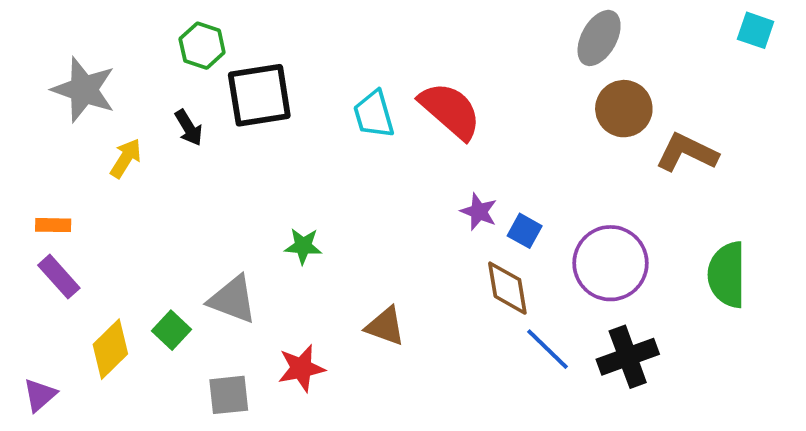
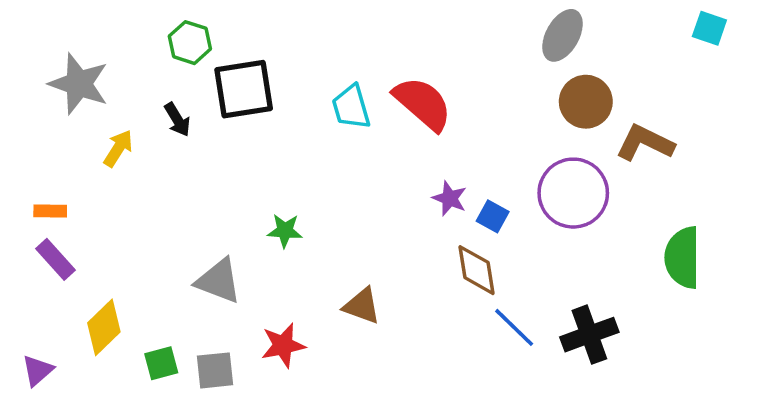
purple circle: (610, 263) -> (573, 193), moved
green square: (171, 330) -> (161, 363), moved, turned 32

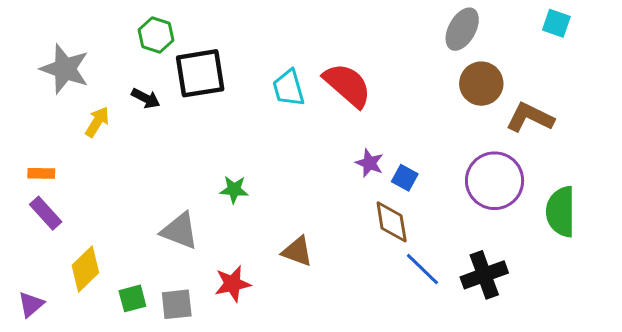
cyan square: (709, 28) -> (556, 23), moved
black arrow: (177, 120) -> (146, 98), turned -32
purple circle: (573, 193) -> (495, 181), moved

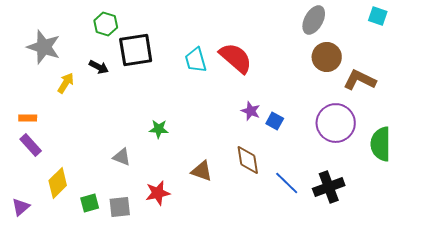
brown diamond: (392, 222) -> (248, 160), moved
gray triangle: (180, 231) -> (122, 157), size x0.7

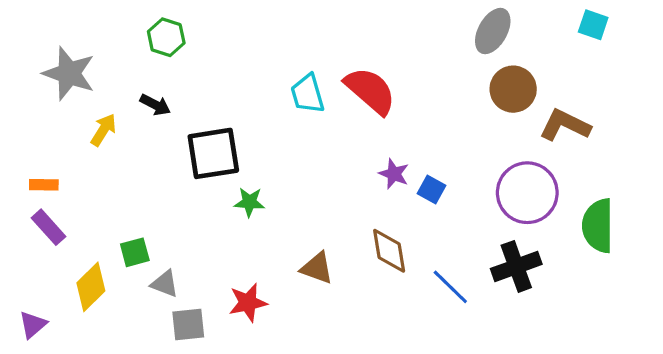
black square: (136, 50) -> (213, 153), moved
gray triangle: (122, 157) -> (165, 284), moved
black cross: (329, 187) -> (516, 266), moved
green square: (90, 203) -> (135, 252), moved

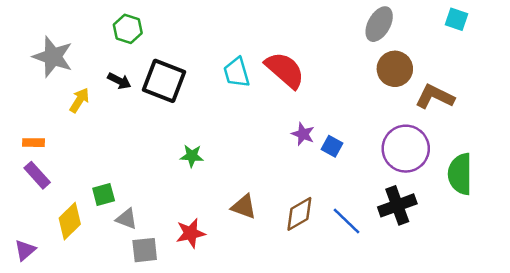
black square: (213, 153) -> (164, 81), moved, turned 30
brown diamond: (389, 251) -> (299, 214), moved, turned 69

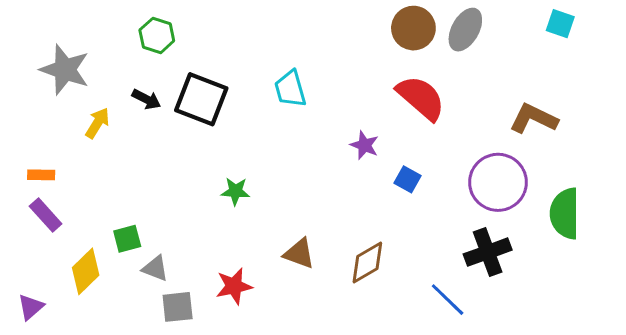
brown circle: (395, 69) -> (413, 28), moved
red semicircle: (285, 70) -> (421, 98), moved
purple star: (303, 134) -> (364, 145), moved
blue line: (347, 221) -> (448, 300), moved

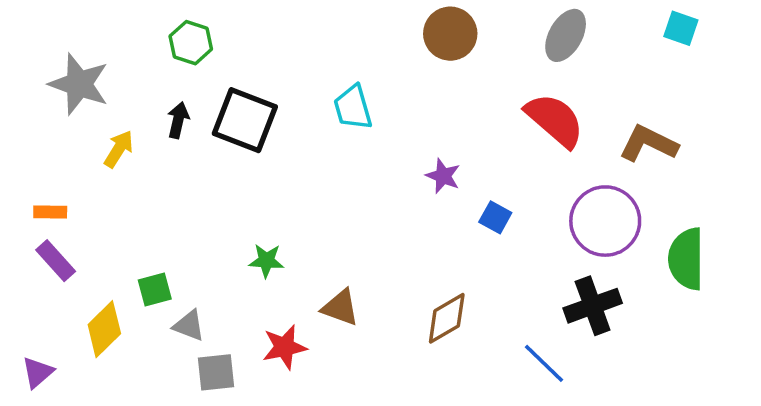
brown circle: (413, 28) -> (450, 34), moved
red semicircle: (421, 98) -> (555, 120), moved
black arrow: (146, 99) -> (178, 120), turned -104
green star: (235, 191) -> (266, 261), moved
brown triangle: (299, 254) -> (340, 308), moved

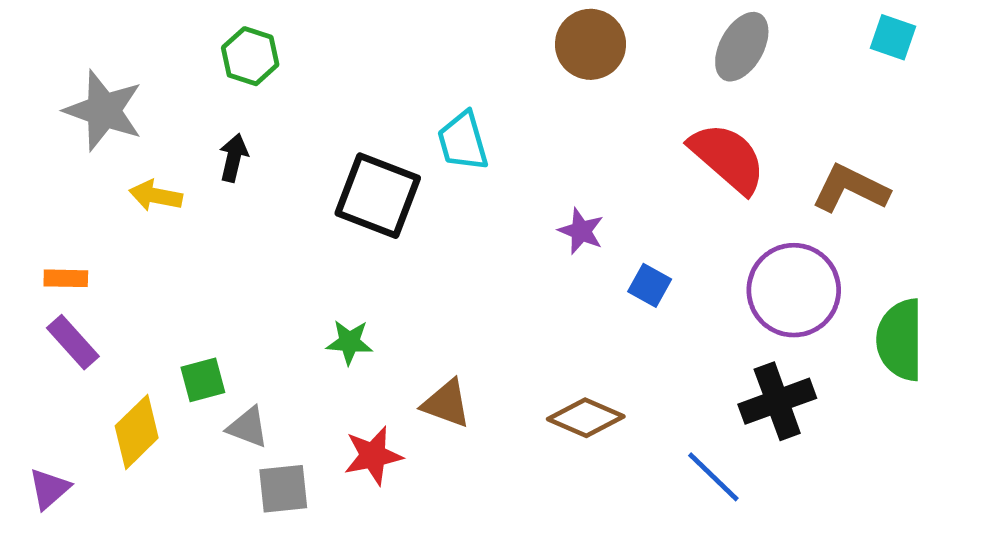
black square: (245, 120) -> (378, 196), moved
yellow arrow: (119, 149) -> (156, 196), turned -111
brown diamond: (447, 318) -> (586, 418), turned 54

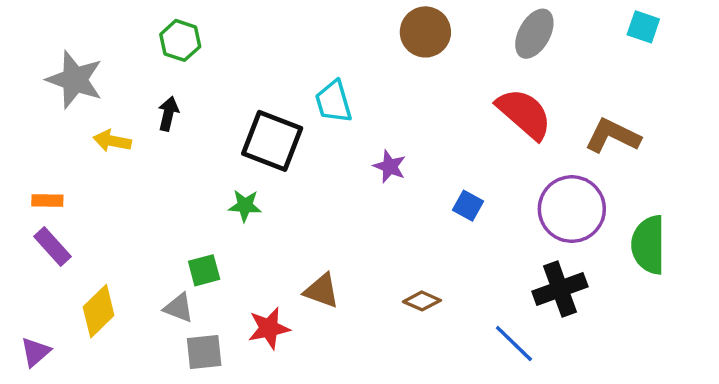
purple star: (581, 231) -> (390, 166), moved
green star: (349, 342) -> (245, 206), moved
green square: (203, 380) -> (204, 270), moved
brown diamond: (586, 418) -> (422, 301), size x0.7

